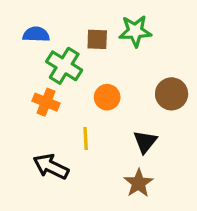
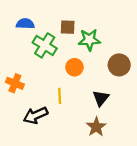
green star: (135, 31) -> (89, 40), moved
orange cross: (46, 102) -> (15, 83), moved
black arrow: (51, 167) -> (36, 115), turned -50

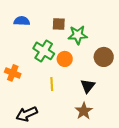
green cross: (45, 45) -> (44, 51), moved
black arrow: (36, 115) -> (27, 114), moved

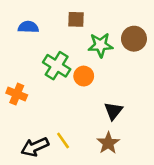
brown square: (59, 24) -> (76, 19), moved
brown circle: (104, 57) -> (134, 39), moved
yellow line: (52, 84) -> (63, 140), moved, turned -32

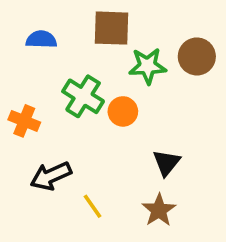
brown square: (76, 19) -> (112, 28), size x1.5
orange cross: (17, 94) -> (24, 121), moved
black arrow: (35, 147) -> (51, 176), moved

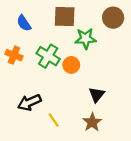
blue semicircle: (41, 39) -> (24, 23), turned -126
brown circle: (197, 56) -> (113, 18), moved
orange cross: (24, 121) -> (14, 55), moved

